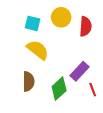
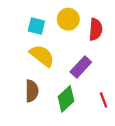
purple rectangle: (79, 71) -> (81, 67), moved

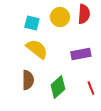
red semicircle: (96, 29) -> (84, 14), moved
purple rectangle: (81, 67) -> (81, 54), moved, turned 36

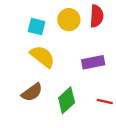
brown semicircle: (28, 80) -> (32, 92), turned 54
red line: (91, 88) -> (105, 101), turned -56

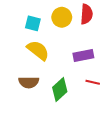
brown semicircle: (32, 92) -> (29, 82), turned 36
red line: (105, 101) -> (93, 82), moved

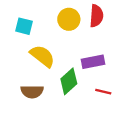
cyan square: (33, 23) -> (24, 26), moved
green diamond: (60, 90) -> (69, 81), moved

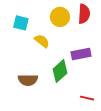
yellow semicircle: (42, 56) -> (42, 41), moved, size x0.7
red line: (103, 92) -> (87, 98), moved

